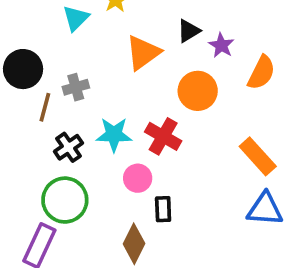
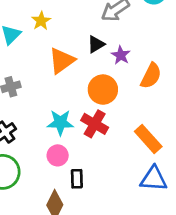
cyan star: (114, 135) -> (60, 122), moved
red cross: (163, 136) -> (95, 124), moved

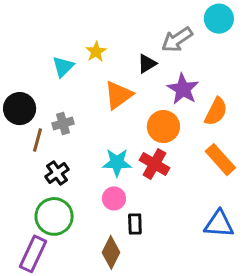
black triangle: (96, 44) -> (147, 64), moved
purple star: (121, 55) -> (183, 89), size x1.5
orange rectangle: (148, 139) -> (220, 160), moved

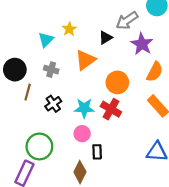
purple star: (183, 89) -> (142, 44), moved
gray cross: (63, 124) -> (51, 70), moved, turned 32
black cross: (57, 173) -> (53, 104), moved

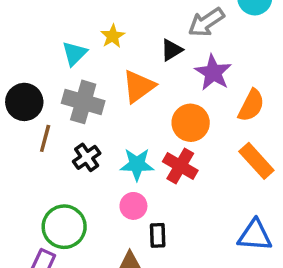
purple star: (142, 44) -> (213, 73), moved
gray cross: (51, 70) -> (83, 102), size x1.6

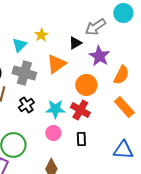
black rectangle: (158, 235) -> (81, 139), moved

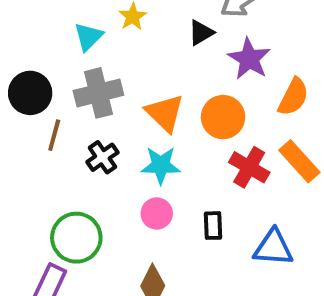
orange triangle: (56, 64) -> (165, 113), moved, turned -40
gray cross: (24, 73) -> (98, 93), turned -30
red cross: (80, 110) -> (249, 167), moved
blue triangle: (123, 150) -> (273, 248), moved

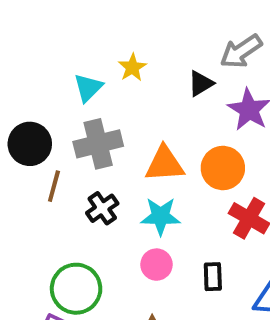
orange triangle: (165, 113) -> (165, 164), turned -48

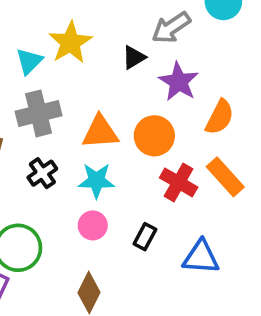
yellow star: (132, 67) -> (70, 42), size x1.6
black rectangle: (213, 277) -> (145, 237), turned 30

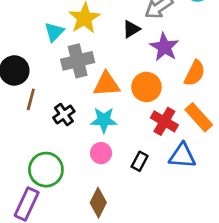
gray cross: (39, 113) -> (78, 61), moved
blue triangle: (201, 257) -> (182, 156), moved

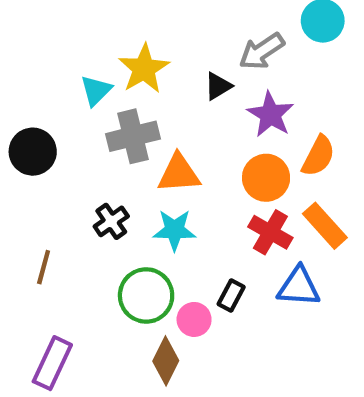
orange circle: (146, 87) -> (266, 178), moved
brown line: (31, 99) -> (44, 267), moved
pink circle: (101, 153) -> (194, 319), moved
green circle: (46, 170) -> (146, 295), moved

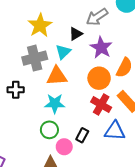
cyan triangle: (96, 91) -> (63, 52), moved
black cross: (111, 221) -> (16, 90), moved, turned 35
green circle: (146, 295) -> (49, 130), moved, size x0.7

